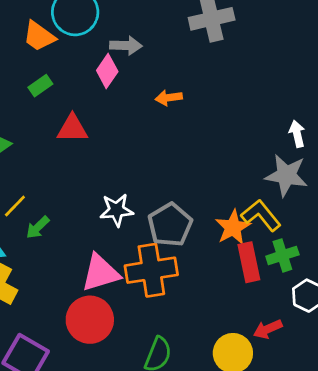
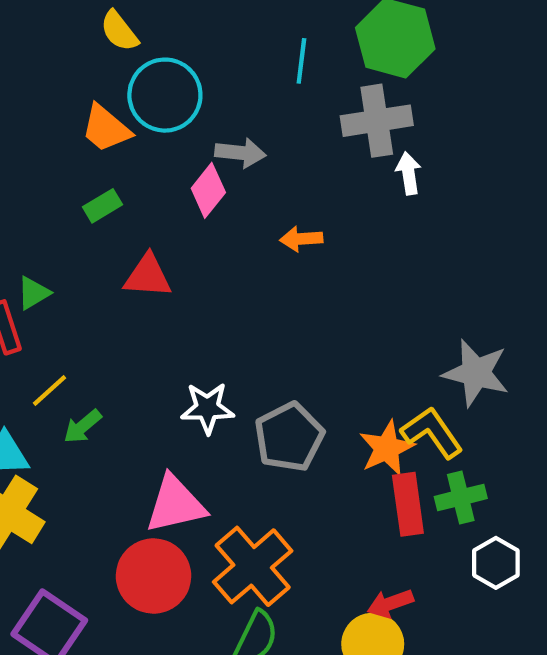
white arrow: (297, 134) -> (409, 173), moved
orange cross: (151, 270) -> (253, 566), moved, turned -36
red arrow: (268, 329) -> (390, 603), moved

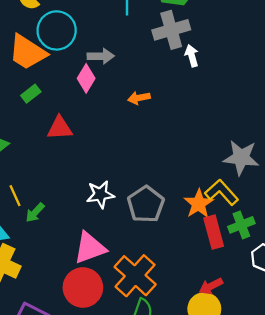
orange trapezoid: (106, 129) -> (27, 52), size x1.4
yellow line: (49, 390) -> (15, 196), turned -65

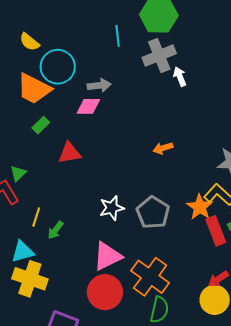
pink diamond: (86, 78) -> (88, 106), turned 65
orange arrow: (139, 98) -> (163, 148), moved
yellow line: (15, 196) -> (36, 217), turned 48

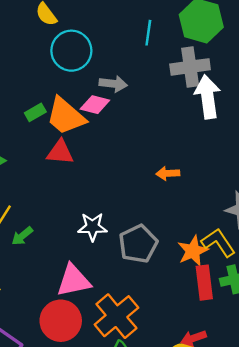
white arrow: (180, 77) -> (208, 97), size x1.8
orange trapezoid: (34, 89) -> (66, 116), moved

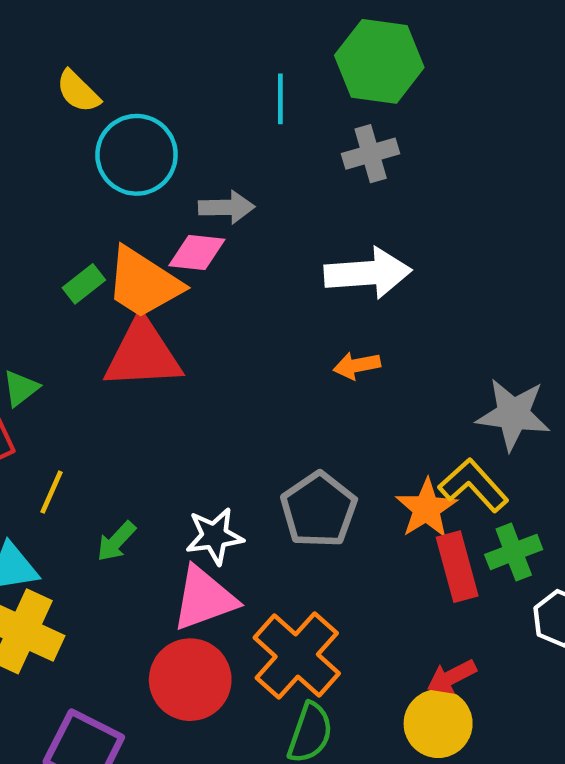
gray cross: (190, 67) -> (371, 154), size x0.7
white arrow: (208, 97) -> (368, 273), moved, turned 102
red triangle: (60, 152) -> (143, 354), size x1.5
white star: (92, 227) -> (215, 536), moved
green arrow: (22, 236) -> (116, 541), moved

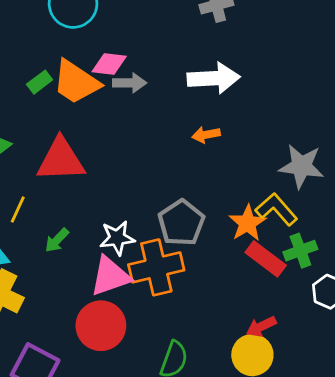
gray arrow: (227, 207) -> (130, 83), moved
red triangle: (143, 354) -> (61, 160), moved
red rectangle: (457, 567) -> (266, 259), turned -39
orange cross: (297, 656) -> (156, 267), moved, turned 34

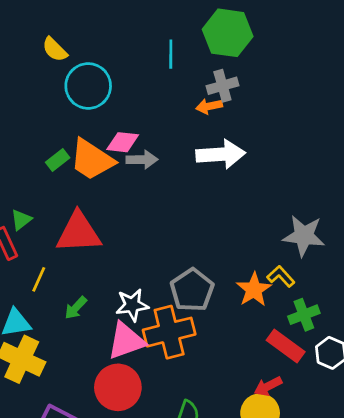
orange arrow: (206, 135) -> (209, 106), moved
yellow L-shape: (276, 209) -> (281, 276), size x0.7
red rectangle: (266, 259) -> (286, 346), moved

